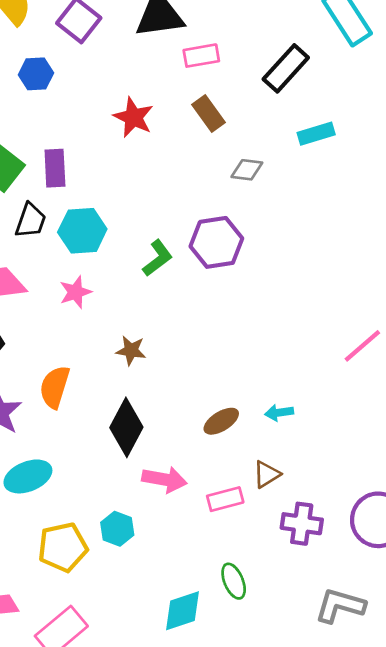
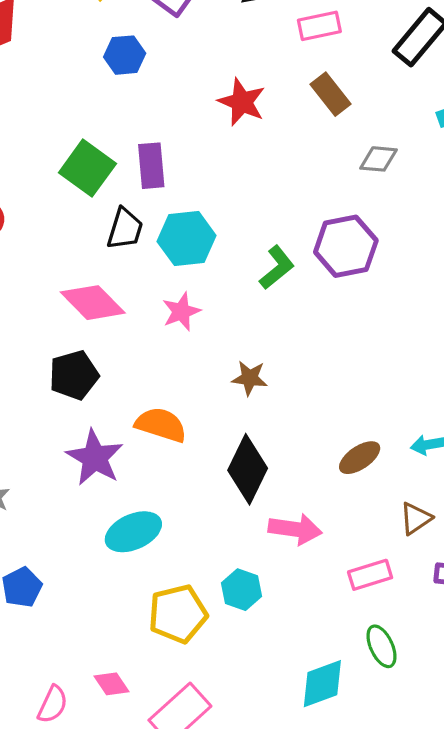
orange semicircle: (55, 387) -> (161, 425), turned 93
pink rectangle: (225, 499) -> (370, 575), moved

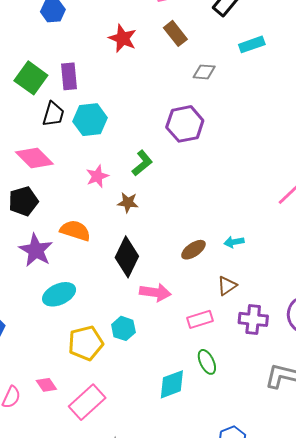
green L-shape: (277, 268) -> (142, 163), moved
pink star: (181, 312) -> (97, 176), moved

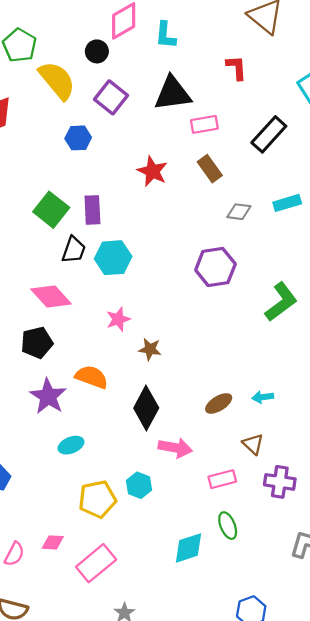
cyan rectangle: (252, 44) -> (287, 203), moved
green L-shape: (142, 163) -> (281, 302), moved, size x1.4
brown triangle: (227, 286) -> (253, 444), turned -45
cyan ellipse: (59, 294) -> (71, 445), size x0.7
pink diamond: (46, 385) -> (53, 542), turned -55

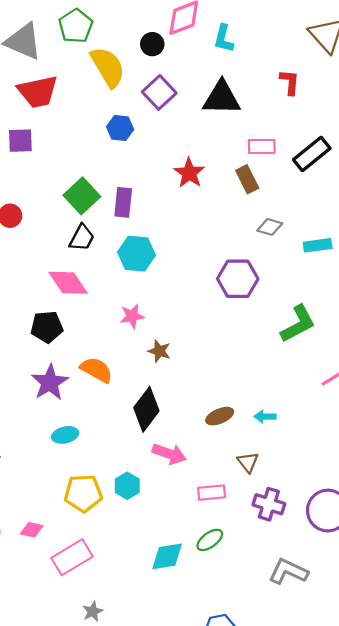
pink rectangle: (204, 124) -> (262, 146), moved
cyan rectangle: (287, 203) -> (318, 245), moved
black trapezoid: (74, 250) -> (82, 238), moved
green ellipse: (228, 526) -> (210, 540), turned 68

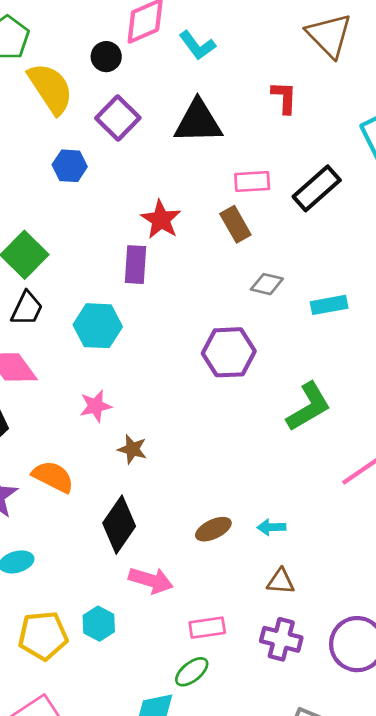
cyan L-shape: (224, 39) -> (197, 45), turned -48
purple rectangle: (123, 202) -> (135, 265), moved
brown triangle: (248, 462) -> (281, 581), moved, turned -45
green ellipse: (210, 540) -> (192, 672), moved

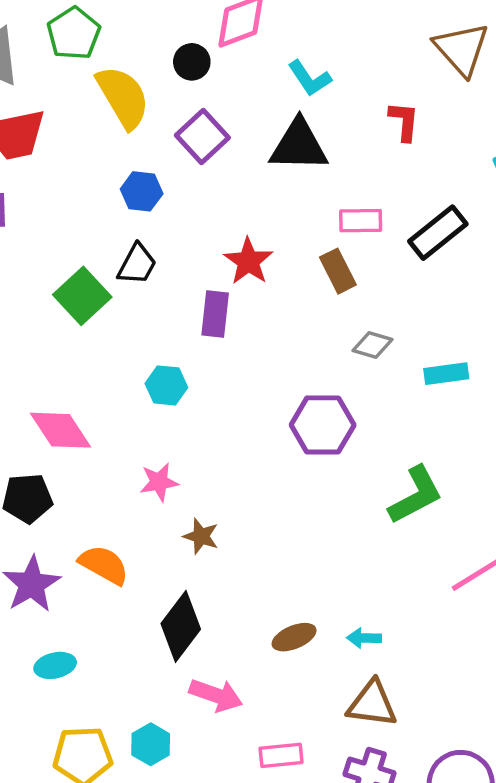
cyan L-shape: (197, 45) -> (310, 78), moved
black trapezoid: (27, 309) -> (137, 264), moved
cyan hexagon: (98, 326) -> (166, 385), size x0.7
brown triangle: (281, 581) -> (372, 704), size x1.5

